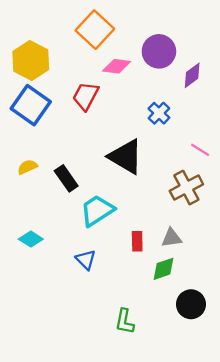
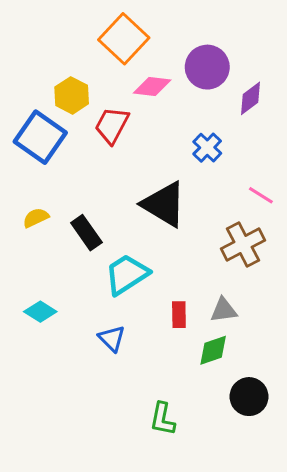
yellow hexagon: (31, 61) -> (72, 95), moved, size x0.7

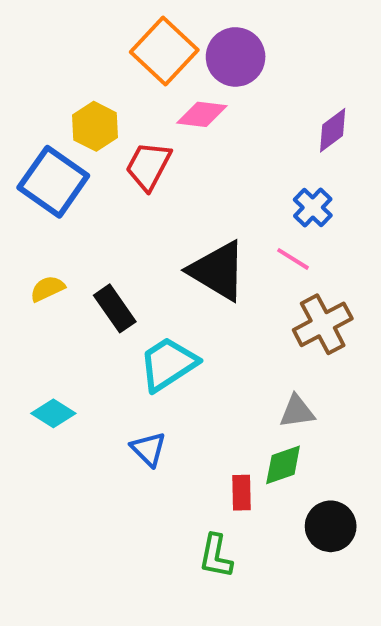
purple circle: (207, 67) -> (236, 57), moved
blue cross: (207, 148) -> (313, 207), moved
pink line: (261, 195) -> (293, 259), moved
red rectangle: (179, 315) -> (241, 493), moved

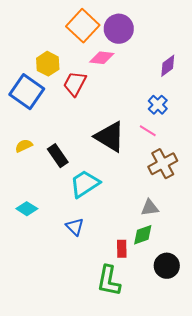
green L-shape: (216, 556) -> (109, 281), size x1.4

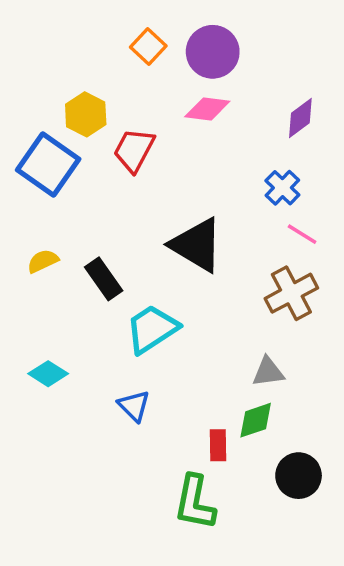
orange square: (83, 26) -> (148, 46), size x0.6
pink diamond: (102, 58) -> (207, 109), moved
pink line: (148, 131) -> (302, 234), moved

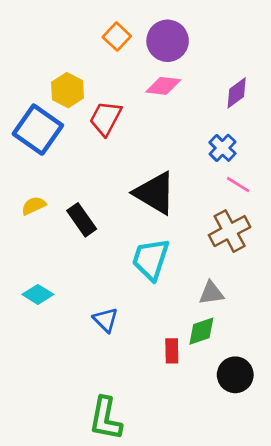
cyan trapezoid: (152, 329) -> (151, 259), moved, turned -39
green L-shape: (195, 502) -> (106, 419), moved

